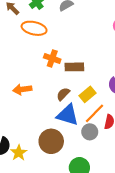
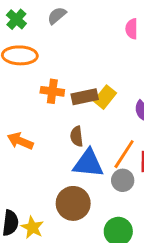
orange arrow: (22, 89) -> (20, 141), turned 42
brown semicircle: (63, 94) -> (77, 136), turned -40
yellow rectangle: (88, 94) -> (105, 97), moved

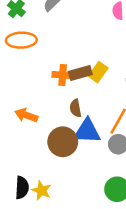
orange cross: (52, 91) -> (63, 75), moved
brown circle: (73, 203) -> (63, 142), moved

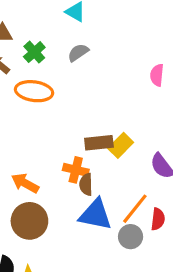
orange cross: (63, 75) -> (76, 170), moved
brown circle: (63, 142) -> (29, 221), moved

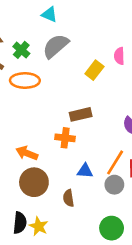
gray semicircle: (78, 53) -> (56, 46), size x1.6
yellow rectangle: (121, 145) -> (94, 70), moved
brown semicircle: (86, 184) -> (69, 198), moved
blue triangle: (96, 215) -> (85, 171), size x0.6

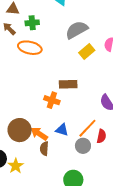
gray semicircle: (56, 46) -> (77, 30), moved
green cross: (21, 50) -> (32, 23), turned 32
orange arrow: (27, 153) -> (39, 134), moved

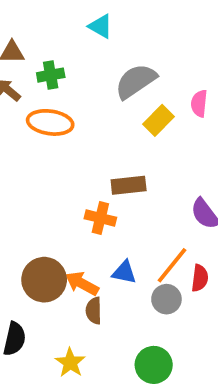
yellow star: (16, 166) -> (70, 363), moved

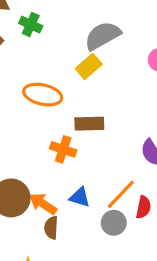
green cross: (51, 75) -> (31, 25), turned 30
yellow rectangle: (158, 120) -> (89, 66), moved
orange ellipse: (50, 122) -> (43, 95), moved

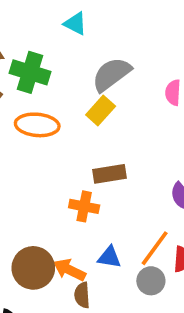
green cross: (31, 25) -> (30, 72), size x1.5
orange ellipse: (43, 95) -> (37, 125), moved

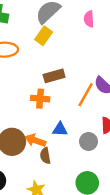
orange line: (155, 248) -> (86, 95), moved

